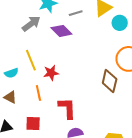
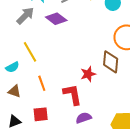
red star: (51, 73) -> (88, 74), moved

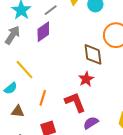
purple diamond: (56, 19) -> (43, 32), turned -60
brown diamond: (111, 62) -> (93, 54), moved
orange line: (42, 83) -> (43, 98), turned 49

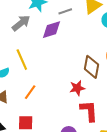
red L-shape: (75, 102) -> (89, 111), moved

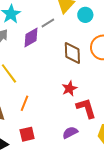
gray line: (65, 11) -> (48, 23), moved
brown diamond: (91, 67) -> (72, 53), moved

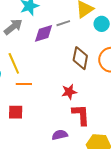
orange line: (24, 103) -> (24, 84), moved, turned 56
red square: (27, 134) -> (16, 112), moved

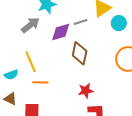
brown diamond: (80, 58) -> (80, 53), moved

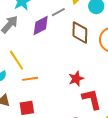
brown diamond: (80, 53) -> (80, 32), moved

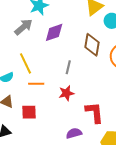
gray line: (58, 12) -> (68, 67), moved, turned -56
red star: (76, 79) -> (66, 93), moved

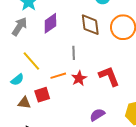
orange line: (36, 84) -> (58, 76), moved
red square: (29, 112) -> (42, 95), moved
red L-shape: (94, 112) -> (109, 76), moved

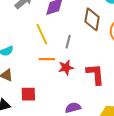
yellow line: (31, 61) -> (42, 34), moved
red square: (42, 95) -> (28, 94), moved

